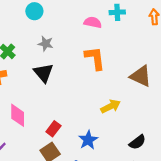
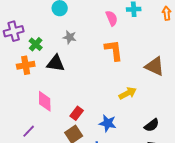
pink semicircle: (93, 22) -> (112, 18), turned 56
black triangle: (43, 73) -> (56, 63), moved, turned -42
blue star: (88, 140) -> (108, 123), turned -30

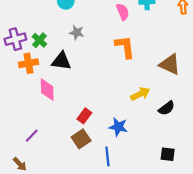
purple cross: (14, 31) -> (15, 39), moved
pink diamond: (45, 101) -> (47, 90), moved
black semicircle: (152, 125) -> (167, 108), moved

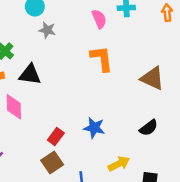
gray star: (77, 33) -> (47, 30), moved
yellow arrow: (140, 94) -> (119, 164), moved
blue star: (118, 127) -> (94, 128), moved

